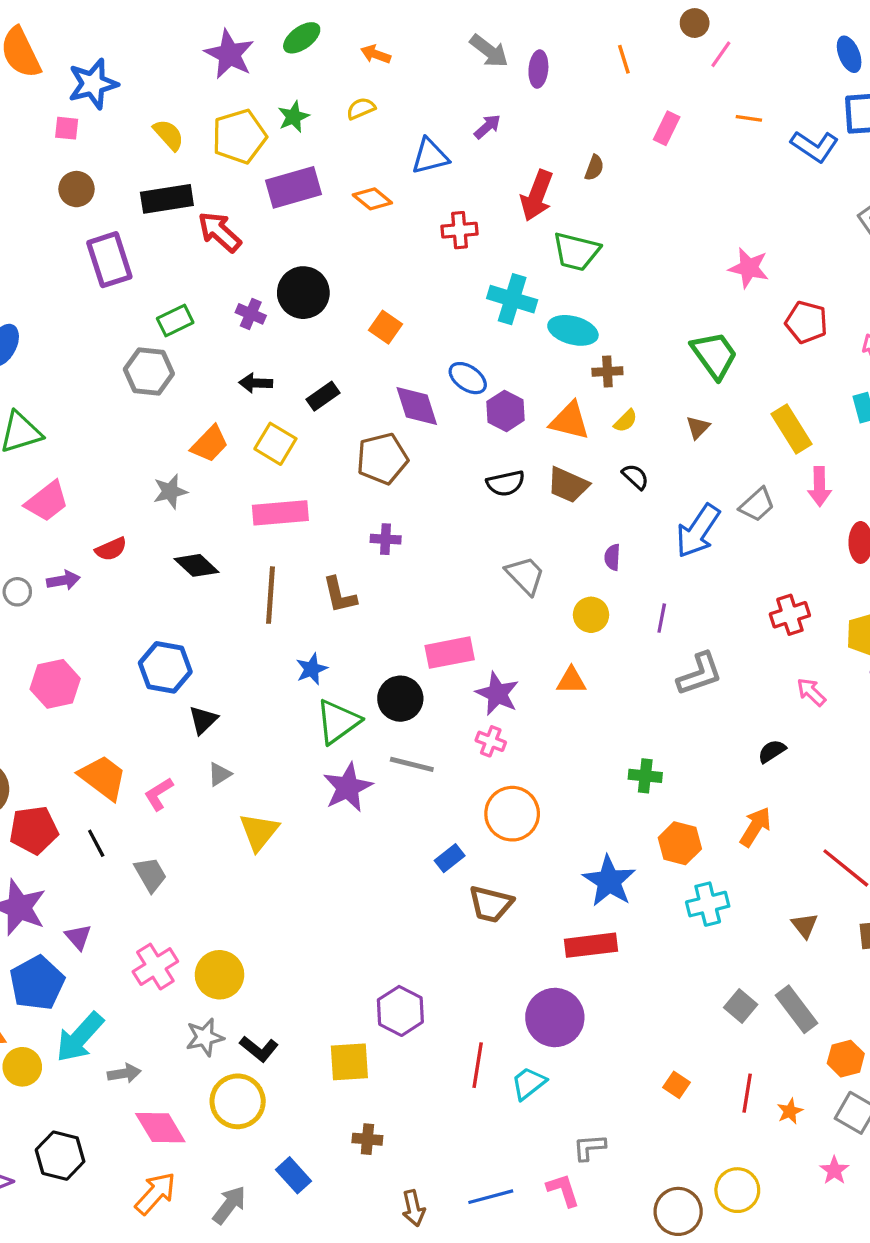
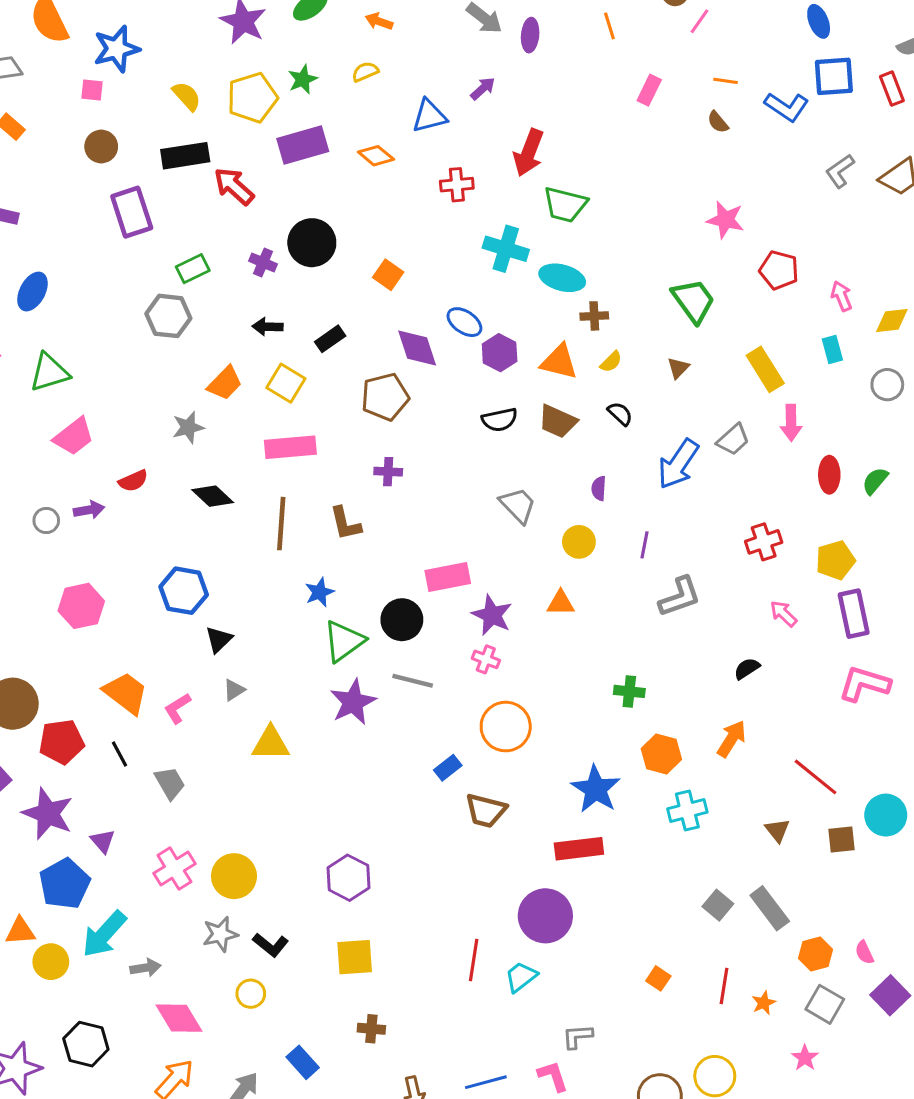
brown semicircle: (594, 168) -> (718, 122), moved, turned 120
yellow triangle: (259, 832) -> (271, 743), turned 51
purple hexagon: (400, 1011) -> (348, 878), moved
yellow circle: (238, 1101) -> (251, 994), size x0.6

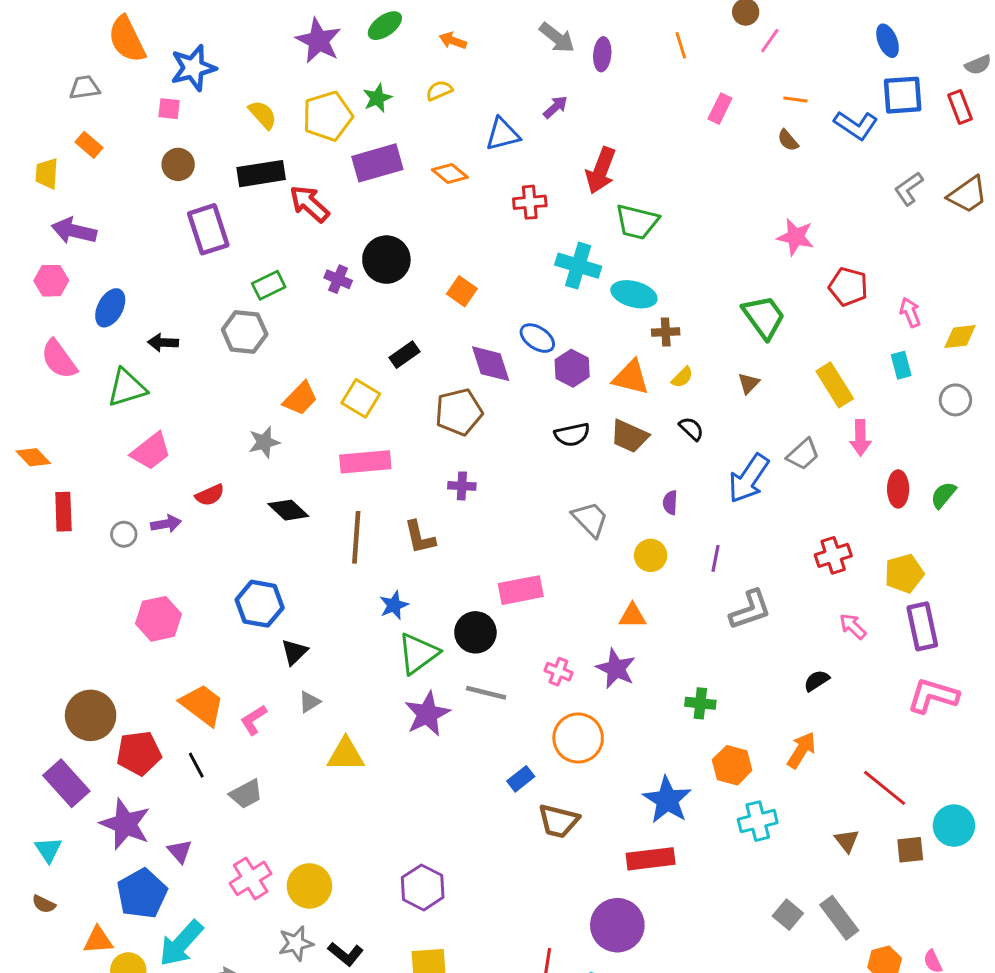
black arrow: (268, 327) -> (163, 343), moved
purple star: (492, 615) -> (616, 669), moved
gray trapezoid: (170, 783) -> (246, 794), turned 92

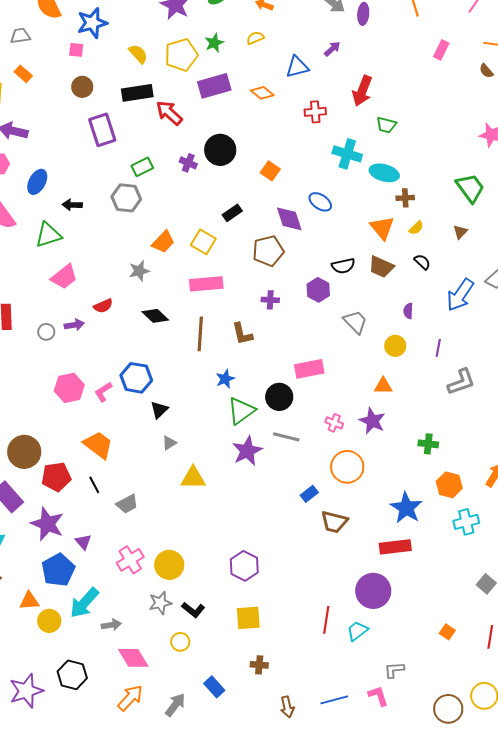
green trapezoid: (637, 222) -> (386, 125), size x0.7
purple hexagon: (572, 368) -> (318, 290), moved
orange triangle: (631, 377) -> (382, 228), turned 36
pink L-shape: (254, 720) -> (103, 392), moved

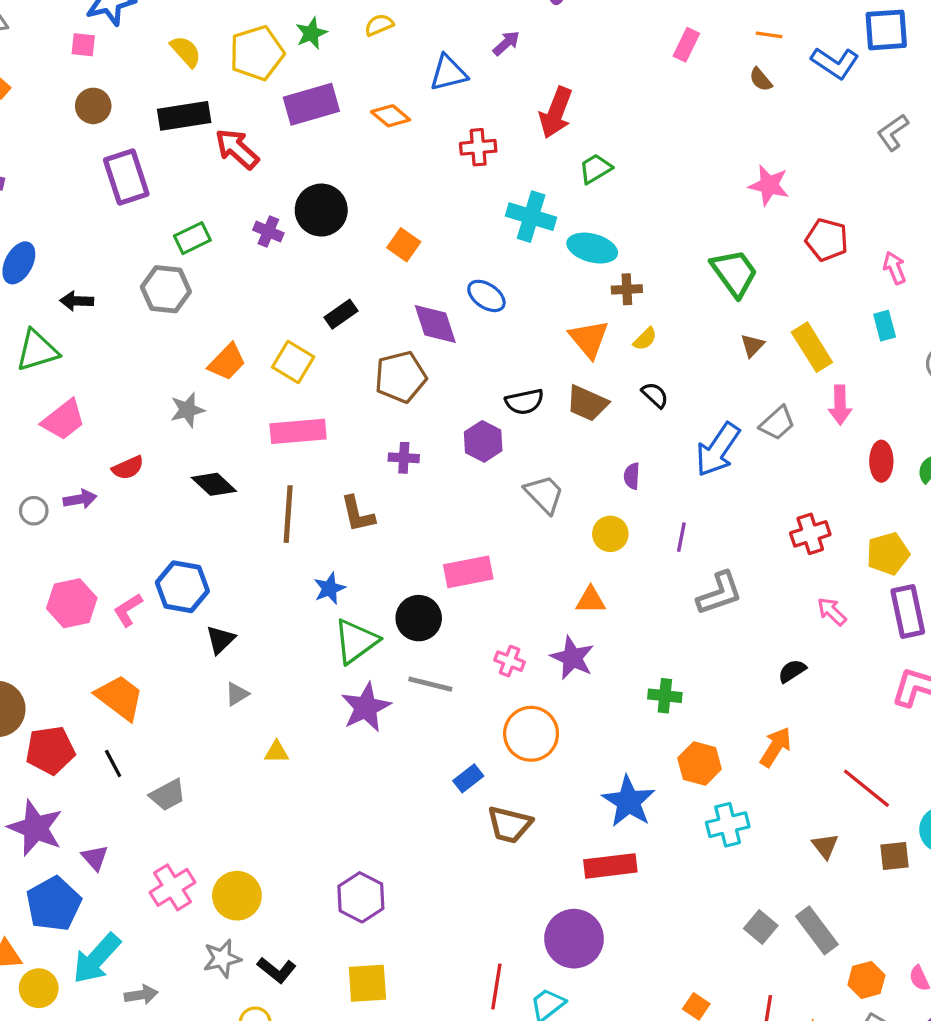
green trapezoid: (386, 125) -> (595, 169), turned 135
brown triangle: (460, 232) -> (752, 345), moved
yellow triangle: (193, 478) -> (277, 752), size x0.6

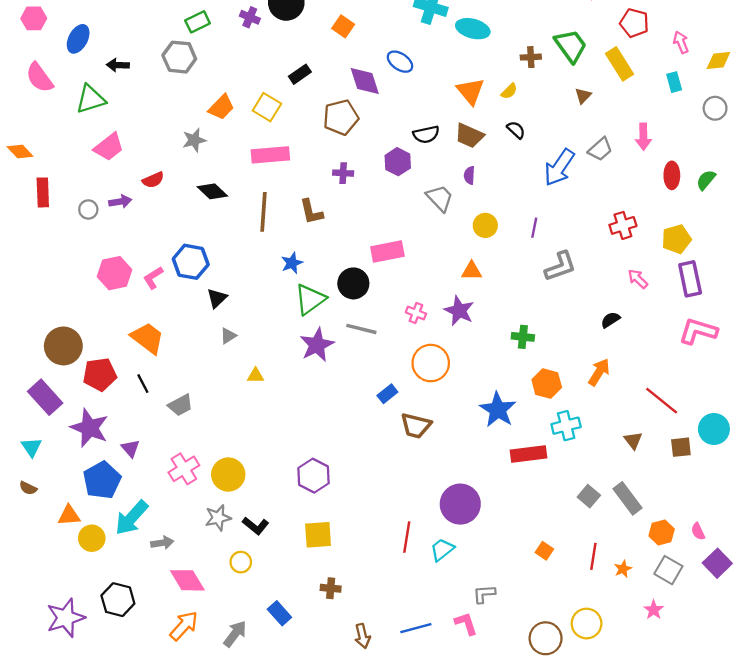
brown cross: (627, 289) -> (531, 57), moved
yellow rectangle: (812, 347) -> (620, 64), moved
purple semicircle: (632, 476) -> (469, 175), moved
red rectangle: (610, 866) -> (529, 454), moved

